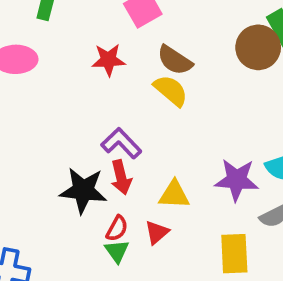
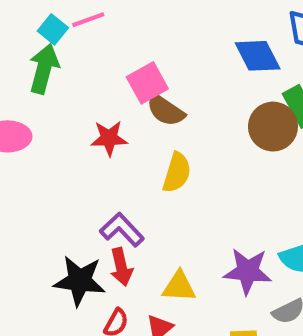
brown semicircle: (175, 60) -> (165, 110), moved
yellow semicircle: (171, 90) -> (177, 173), turned 66

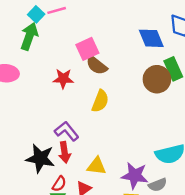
purple star: (248, 271) -> (135, 176), moved

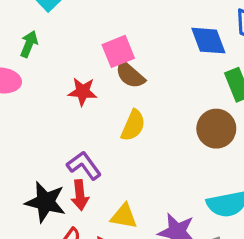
green arrow: (29, 36) -> (29, 44), moved, size x0.7
brown circle: (157, 79) -> (216, 129), moved

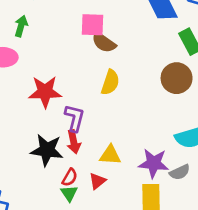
pink square: (118, 51) -> (93, 25), turned 30
red star: (83, 92) -> (45, 92), moved, size x1.4
purple L-shape: (84, 165) -> (75, 118), turned 56

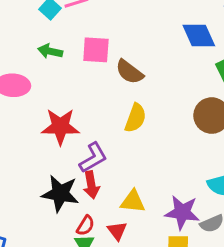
pink square: (93, 25) -> (96, 50), moved
green arrow: (21, 26) -> (50, 51), moved, turned -96
purple L-shape: (75, 118) -> (93, 158), turned 44
red triangle: (97, 181) -> (117, 231), turned -30

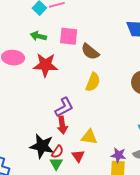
red star: (60, 127) -> (45, 65), moved
black star: (60, 193) -> (42, 146), moved
purple star: (182, 212) -> (118, 155), moved, size x0.7

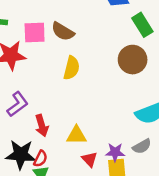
pink square: (69, 36) -> (35, 32), moved
purple L-shape: (64, 107) -> (18, 104), moved
red triangle: (78, 156) -> (90, 159), moved

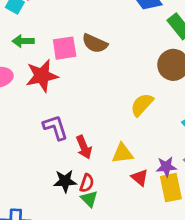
yellow semicircle: (71, 68) -> (142, 105), moved, turned -145
purple L-shape: (18, 104) -> (55, 127), turned -65
black star: (21, 154) -> (65, 181), size x0.7

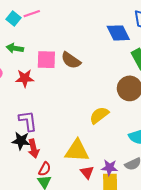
red star: (42, 76) -> (25, 78), size x0.7
red arrow: (84, 147) -> (34, 149), moved
yellow triangle: (122, 153) -> (77, 151), size x1.4
black star: (65, 181) -> (21, 141), moved

